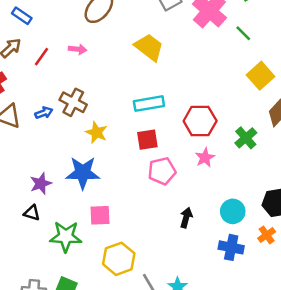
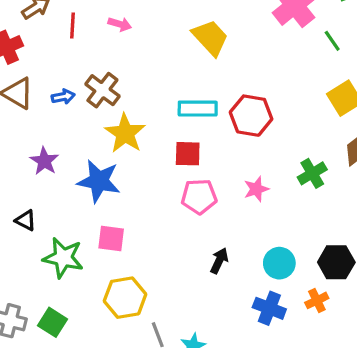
red line: (41, 57) -> (73, 25), turned -42
red hexagon: (200, 121) -> (251, 116), moved
yellow star: (97, 132) -> (125, 133), size x1.4
purple star: (41, 184) -> (44, 161), moved, turned -30

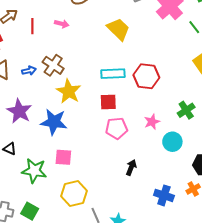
purple star: (44, 161) -> (19, 111), size x1.4
cyan circle: (279, 263) -> (172, 142), moved

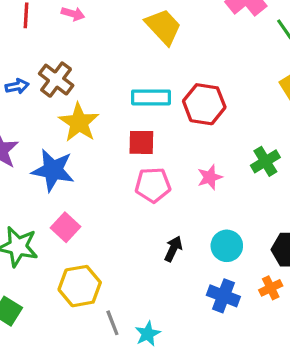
cyan circle: (172, 142) -> (227, 246), moved
pink square: (63, 157) -> (66, 227), turned 36

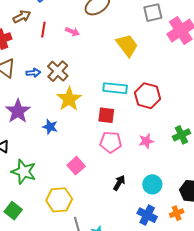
blue star: (53, 170) -> (50, 127), size x0.6
pink square: (66, 227) -> (76, 166), moved

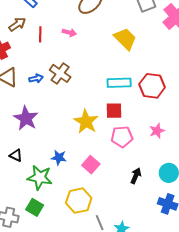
yellow star: (69, 99) -> (86, 122), moved
blue star: (50, 127) -> (59, 157), moved
green square: (13, 211) -> (35, 207), moved

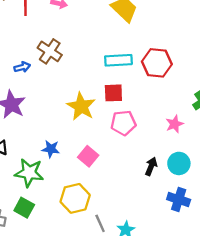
blue arrow: (36, 78) -> (22, 67), moved
pink star: (157, 131) -> (175, 124), moved
black arrow: (136, 176) -> (151, 166), moved

